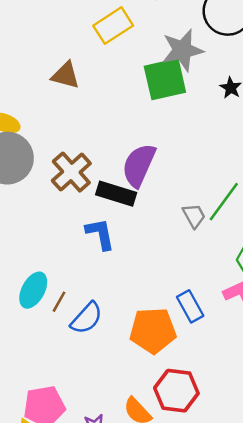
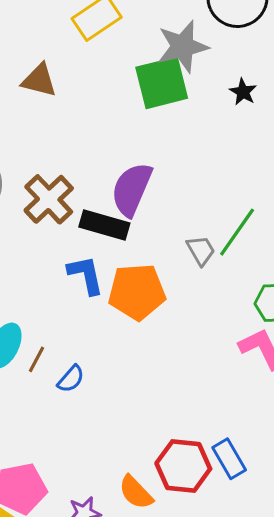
blue rectangle: (190, 306) -> (229, 459), moved
blue semicircle: (87, 318) -> (71, 379), size x0.7
orange pentagon: (153, 331) -> (137, 292), moved

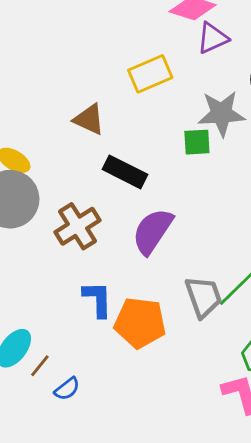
green square: (162, 83) -> (197, 142), size x0.6
black rectangle: (104, 225) -> (125, 172), moved
gray trapezoid: (201, 250) -> (203, 297), size x1.5

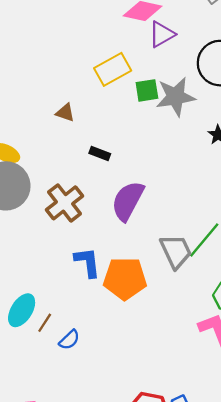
brown triangle: (89, 119) -> (65, 113), size x0.7
green square: (197, 142) -> (147, 90), moved
black rectangle: (125, 172) -> (100, 154), size x0.6

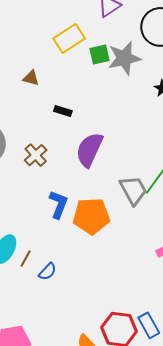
brown cross: (65, 203) -> (36, 155), size x0.7
blue L-shape: (87, 262) -> (59, 204), turned 32

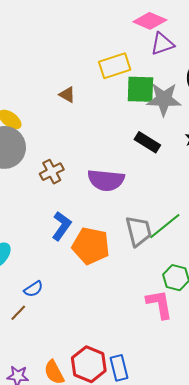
green square: (100, 54) -> (140, 89), size x1.4
black rectangle: (63, 111) -> (147, 142), moved, size x1.4
purple semicircle: (89, 150) -> (106, 180), turned -123
brown line: (26, 258) -> (18, 313), moved

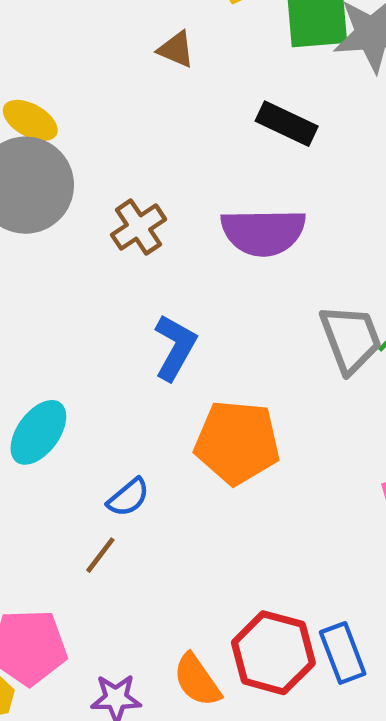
brown triangle: (67, 95) -> (176, 49), moved
black rectangle: (147, 142) -> (287, 124), moved
orange pentagon: (91, 246) -> (237, 442), moved

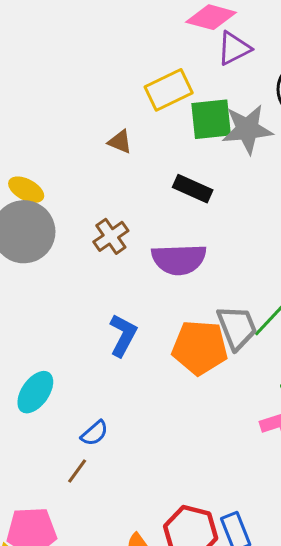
brown cross: (138, 227) -> (111, 236), moved
orange pentagon: (237, 442) -> (200, 348), moved

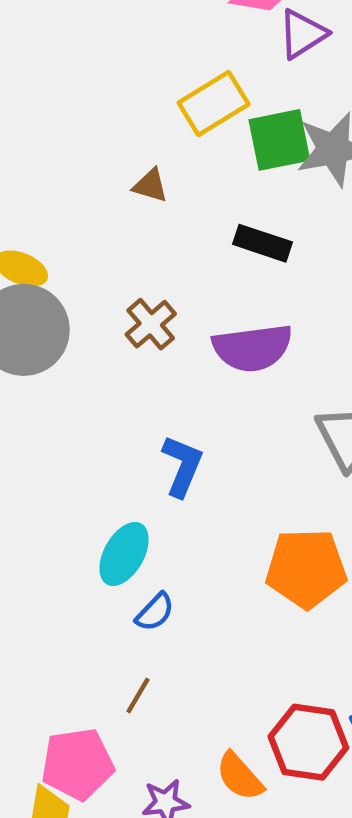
orange pentagon: (200, 348) -> (306, 568), moved
cyan ellipse: (35, 392) -> (124, 554), moved
brown line: (77, 471) -> (138, 695), moved

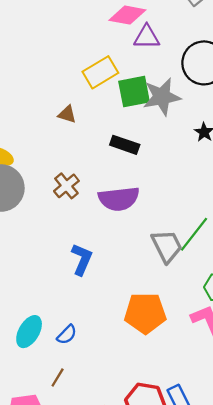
purple triangle: (303, 34) -> (147, 37), turned 32
cyan ellipse: (124, 554) -> (29, 332), moved

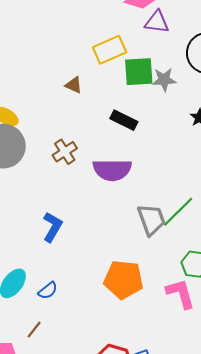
gray star: (162, 97) -> (164, 80), size x0.7
blue L-shape: (82, 259) -> (52, 227), moved

